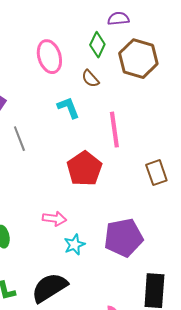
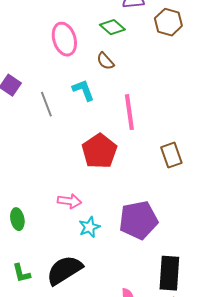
green diamond: (97, 45) -> (112, 27), turned -75
brown hexagon: (138, 59) -> (168, 22), moved, size x0.7
gray line: (19, 139) -> (46, 104), moved

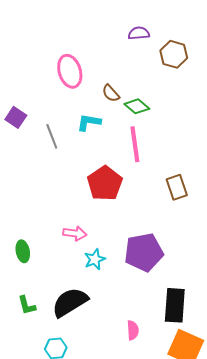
green diamond: (112, 27) -> (137, 106), moved
cyan L-shape: (83, 90) -> (89, 122), turned -60

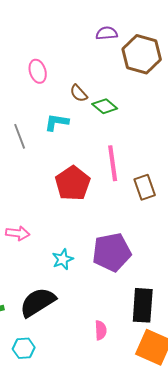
brown hexagon: (174, 54) -> (142, 54), size x1.4
pink ellipse: (70, 71) -> (38, 71), size x0.7
pink line: (135, 144) -> (113, 163), moved
pink arrow: (75, 233) -> (18, 233), moved

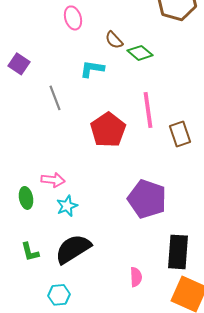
gray line: (20, 136) -> (55, 98), moved
purple pentagon: (112, 252) -> (147, 199), turned 30
cyan star: (63, 259) -> (67, 206), moved

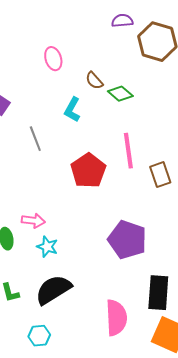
cyan L-shape: (92, 69) -> (72, 110), turned -70
cyan star: (67, 206) -> (47, 247), turned -30
pink semicircle: (136, 277) -> (116, 318), size x1.8

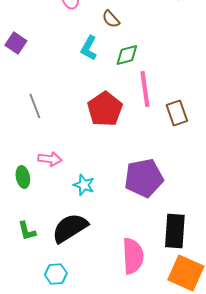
green diamond: (120, 94) -> (127, 55), moved, turned -55
gray line: (35, 139) -> (35, 106), moved
purple pentagon: (127, 240) -> (144, 178), turned -30
cyan star: (47, 247) -> (84, 185), moved

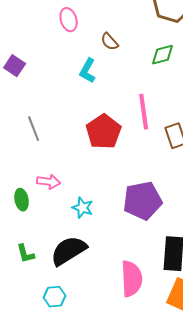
green diamond: (127, 55) -> (163, 55), moved

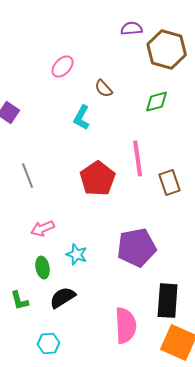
pink ellipse: (69, 20) -> (63, 67), turned 60
pink arrow: (49, 182) -> (43, 229), turned 150
green ellipse: (22, 200) -> (43, 268), moved
black semicircle: (69, 251) -> (63, 298), size x0.7

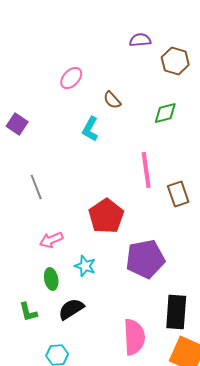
brown hexagon: (167, 50) -> (175, 61), size x0.7
red pentagon: (98, 179) -> (106, 216), moved

